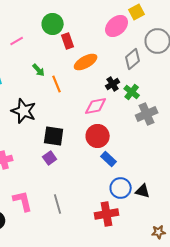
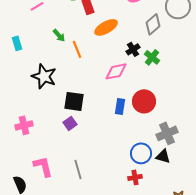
gray cross: (147, 114) -> (167, 133), moved
red circle: (98, 136) -> (144, 101), moved
blue rectangle: (109, 159) -> (120, 106), moved, turned 56
red cross: (107, 214) -> (135, 177), moved, size x0.6

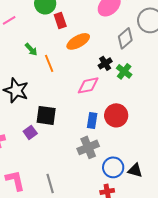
purple square: (70, 123) -> (30, 132), moved
gray cross: (167, 133) -> (88, 147), moved

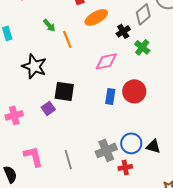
black cross: (105, 63) -> (123, 31), moved
gray cross: (88, 147) -> (106, 150), moved

